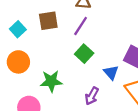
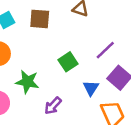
purple line: (81, 26) -> (105, 50), moved
purple arrow: (92, 96) -> (53, 106), moved

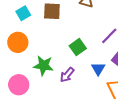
purple arrow: (53, 106) -> (67, 75), moved

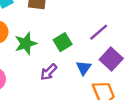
green star: (43, 66) -> (26, 44), moved, turned -30

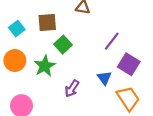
green square: (63, 42) -> (63, 45), moved

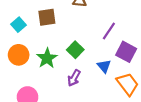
green square: (63, 45) -> (75, 50), moved

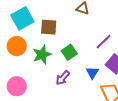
brown square: (47, 17) -> (49, 27), moved
cyan square: (19, 25) -> (22, 18), size x1.6

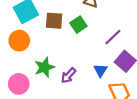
green square: (69, 52) -> (78, 25), moved
green star: (42, 55) -> (44, 67), moved

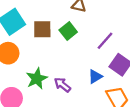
blue triangle: (100, 70) -> (95, 77), turned 32
purple arrow: (68, 75) -> (62, 85), turned 91

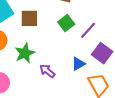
green square: (68, 31) -> (66, 23), moved
green star: (37, 79) -> (25, 53), moved

